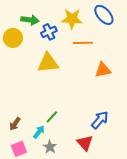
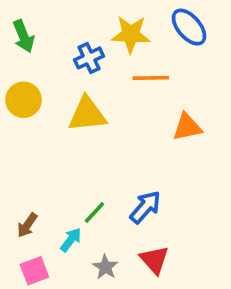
green arrow: (30, 20) -> (24, 36), moved, turned 60
yellow circle: (13, 38) -> (24, 100), moved
blue arrow: (100, 120) -> (145, 207), moved
gray star: (50, 147) -> (105, 267), moved

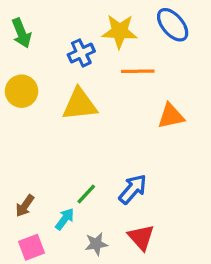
gray star: (105, 267) -> (96, 244), turned 30

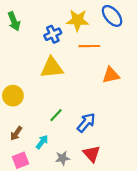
yellow circle: (22, 91) -> (13, 96), moved
green line: (86, 194) -> (56, 115), moved

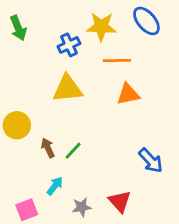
orange triangle: (111, 75) -> (128, 94), moved
blue arrow: (86, 123) -> (151, 160), moved, turned 96
brown arrow: (16, 133) -> (48, 148), moved, turned 120

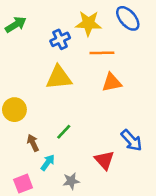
green arrow: (18, 28) -> (16, 25), turned -100
brown arrow: (48, 148) -> (33, 143), moved
red triangle: (120, 201) -> (104, 160), moved

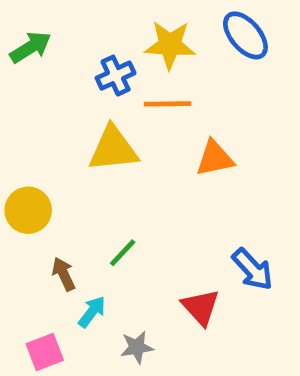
orange line: (102, 53) -> (168, 104), moved

